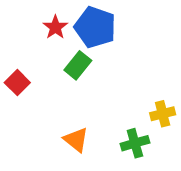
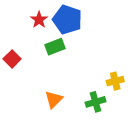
green rectangle: (78, 65) -> (55, 47), turned 30
orange triangle: (76, 140) -> (54, 99), turned 36

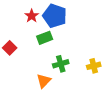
green cross: (96, 102) -> (61, 64), moved

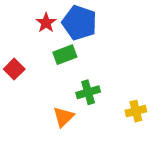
yellow cross: (94, 66) -> (136, 111), moved

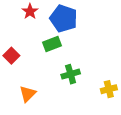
red star: (46, 23) -> (30, 11), moved
orange triangle: (63, 117) -> (28, 94), moved

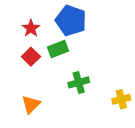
red star: (30, 11) -> (31, 28), moved
red square: (11, 56) -> (31, 57), moved

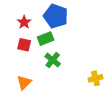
red square: (31, 57) -> (24, 45), turned -32
green cross: (79, 82) -> (53, 60), moved, turned -35

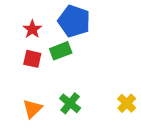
green cross: (53, 60) -> (70, 103), moved
yellow cross: (96, 78) -> (127, 103), turned -32

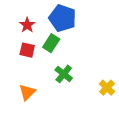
green rectangle: (61, 51) -> (51, 43), turned -36
green cross: (70, 103) -> (64, 74), moved

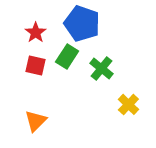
green cross: (64, 74) -> (101, 68), moved
yellow cross: (107, 88) -> (128, 104), moved

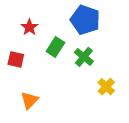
blue pentagon: (82, 24) -> (85, 20), moved
red square: (36, 65) -> (16, 59), moved

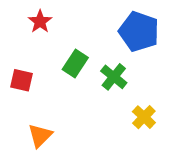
blue pentagon: (85, 20) -> (139, 32), moved
red star: (29, 27) -> (40, 22), moved

